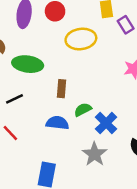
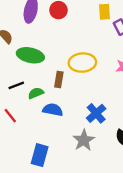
yellow ellipse: (81, 39) -> (82, 63), moved
green semicircle: (83, 110) -> (36, 93), moved

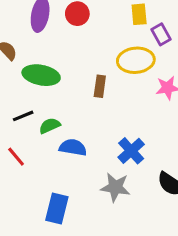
yellow ellipse: (82, 63) -> (136, 60), moved
brown rectangle: (59, 80) -> (100, 86), moved
gray star: (84, 140) -> (115, 187), turned -30

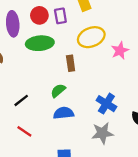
purple rectangle: (161, 34) -> (60, 16), moved, turned 35
green ellipse: (41, 75) -> (40, 43), moved
green semicircle: (50, 126) -> (58, 91), moved

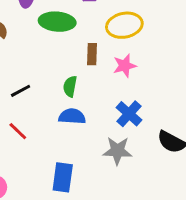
pink star: (120, 51) -> (125, 66), moved
green semicircle: (58, 91) -> (70, 86), turned -49

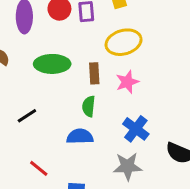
green ellipse: (57, 22) -> (52, 64), moved
green semicircle: (70, 86) -> (89, 106), moved
red line: (18, 131) -> (39, 168), moved

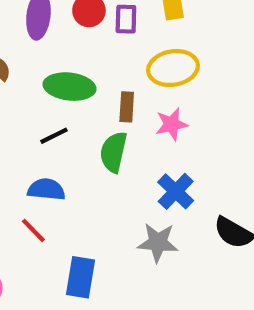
green semicircle: (89, 106) -> (113, 152), size x1.4
black line: (27, 116) -> (54, 136), moved
blue semicircle: (80, 136) -> (46, 190), moved

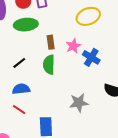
yellow ellipse: (173, 68) -> (88, 16), moved
green ellipse: (70, 87) -> (26, 25), moved
blue cross: (176, 191) -> (91, 57), moved

